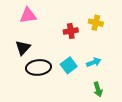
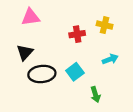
cyan arrow: (94, 62) -> (110, 59), moved
green arrow: (98, 89) -> (95, 95), moved

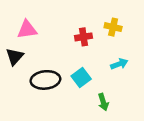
pink triangle: (30, 17) -> (27, 30), moved
black triangle: (25, 52) -> (15, 57), moved

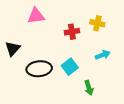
pink triangle: (27, 30) -> (36, 16), moved

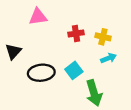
yellow cross: (97, 23) -> (103, 37), moved
green arrow: (89, 88) -> (94, 93), size x1.6

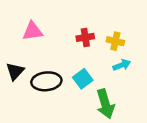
pink triangle: (38, 17) -> (33, 31), moved
black triangle: (13, 51) -> (15, 71), moved

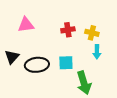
cyan arrow: (122, 65) -> (97, 52), turned 112
cyan square: (83, 79) -> (66, 63), turned 35

